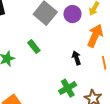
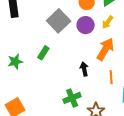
green rectangle: (34, 47) -> (43, 53), turned 64

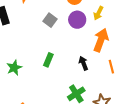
gray square: (59, 21) -> (50, 20), size x0.6
green rectangle: (43, 53) -> (48, 60), moved

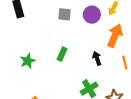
gray square: (50, 20) -> (65, 14), turned -32

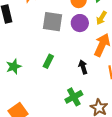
gray square: (65, 14) -> (53, 22), size x1.5

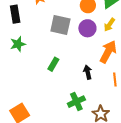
green star: (14, 67) -> (18, 44), moved

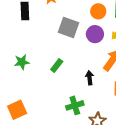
green star: (18, 44) -> (22, 62), moved

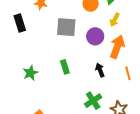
purple circle: (95, 34) -> (95, 36), moved
green rectangle: (57, 65) -> (65, 67), turned -40

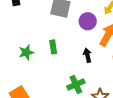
green star: (30, 73) -> (26, 52), moved

